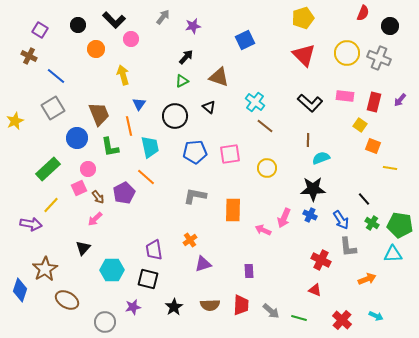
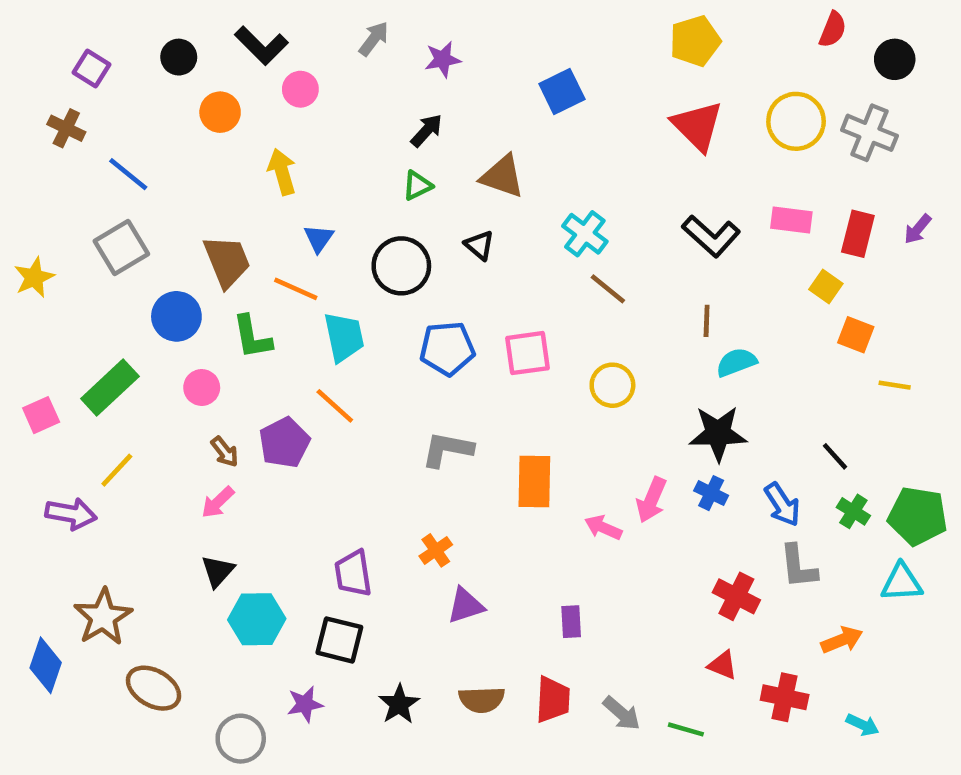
orange line: (129, 126) -> (296, 289), turned -54
pink square: (79, 188) -> (41, 415), moved
black triangle: (83, 248) -> (218, 571), moved
red cross: (342, 320) -> (785, 697), moved, turned -30

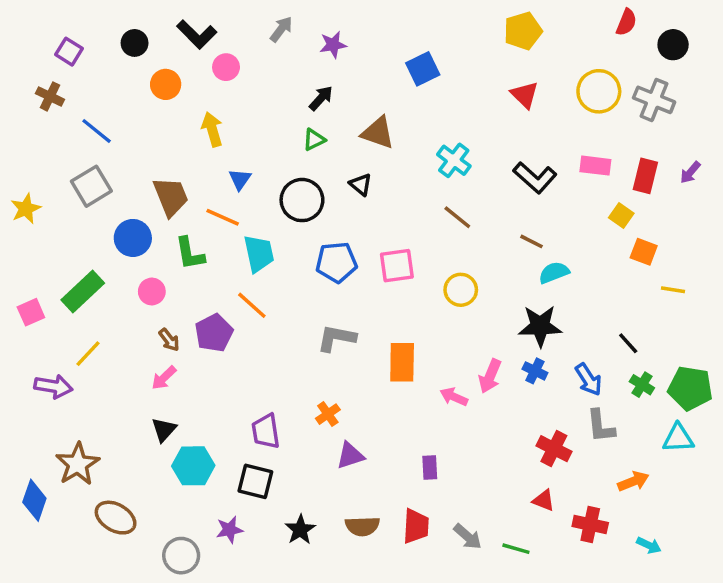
red triangle: (697, 126) -> (525, 95), size x0.7
cyan cross: (585, 234) -> (454, 160), moved
brown line: (707, 321) -> (532, 241), turned -65

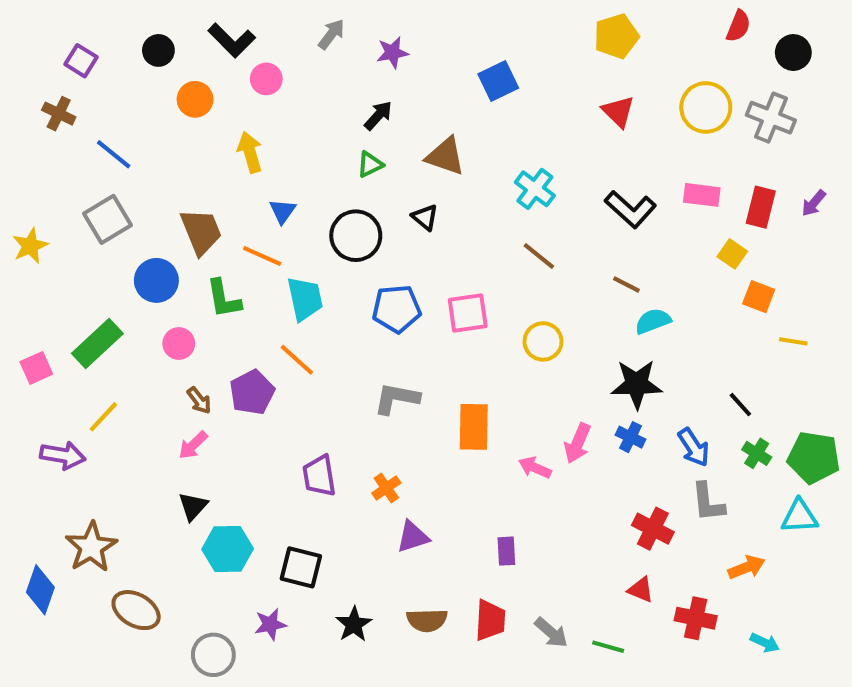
purple trapezoid: (266, 431) -> (319, 476), moved

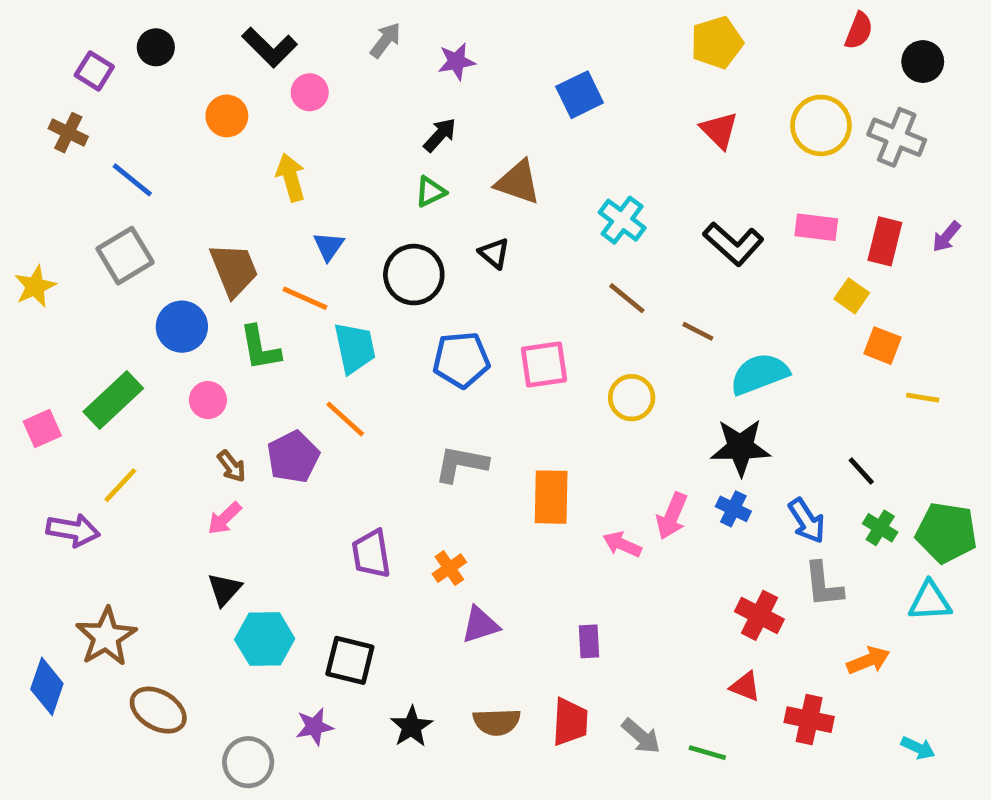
black circle: (158, 50) -> (156, 47), moved
brown line: (626, 284) -> (698, 331), moved
cyan semicircle: (653, 321) -> (759, 374), size x1.4
cyan arrow: (765, 643) -> (918, 748), moved

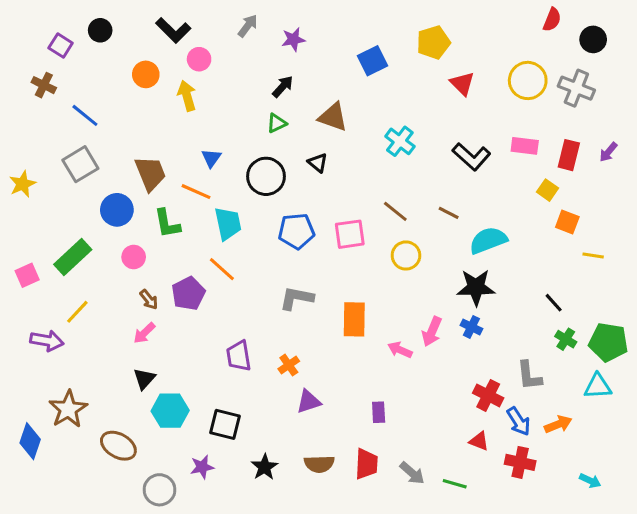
yellow pentagon: (717, 43) -> (433, 42), moved
yellow arrow: (291, 178) -> (187, 96), moved
brown line: (627, 298) -> (395, 211), moved
blue arrow: (807, 521) -> (519, 421), moved
brown ellipse: (158, 710) -> (118, 446), moved

